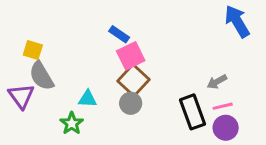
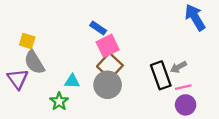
gray circle: (131, 103) -> (108, 85), size x1.5
black rectangle: (193, 112) -> (161, 75), moved

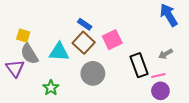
pink square: (108, 46) -> (112, 40), moved
brown square: (110, 66) -> (84, 43), moved
gray arrow: (179, 67) -> (166, 54), moved
cyan triangle: (72, 81) -> (59, 52), moved, size x1.5

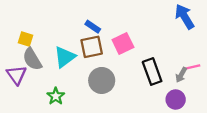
brown square: (84, 43) -> (92, 47), turned 35
cyan triangle: (59, 52) -> (65, 57), turned -40
gray arrow: (166, 54) -> (181, 75), moved, turned -32
pink line: (158, 75) -> (192, 67), moved

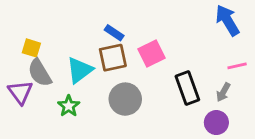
pink line: (192, 67) -> (237, 66), moved
green star: (56, 96) -> (69, 106), moved

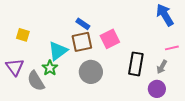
gray semicircle: (40, 73) -> (36, 81), moved
black rectangle: (187, 88) -> (136, 64), turned 30
green star: (69, 106) -> (50, 68), moved

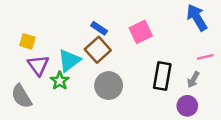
pink square: (110, 39) -> (141, 32), moved
brown square: (82, 42) -> (98, 50), turned -30
purple triangle: (15, 67) -> (38, 65), moved
gray semicircle: (36, 81) -> (21, 96), moved

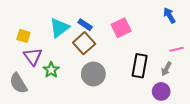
blue arrow: (197, 18) -> (169, 15), size x0.7
cyan triangle: (69, 60) -> (59, 28), moved

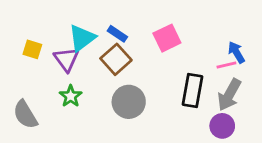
blue arrow: (169, 15) -> (236, 52), moved
pink line: (177, 49) -> (226, 65), moved
purple triangle: (33, 57) -> (66, 59), moved
gray arrow: (166, 69) -> (229, 95), size x1.6

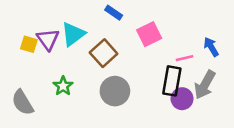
blue rectangle: (117, 34) -> (114, 13), moved
purple triangle: (66, 59) -> (48, 39), moved
pink line: (226, 65) -> (185, 58), moved
purple circle: (222, 126) -> (182, 99), moved

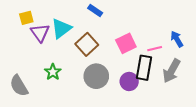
pink square: (149, 34) -> (126, 43), moved
yellow square: (29, 44) -> (26, 18), moved, turned -32
purple circle: (182, 99) -> (129, 81), moved

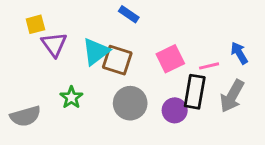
cyan triangle: (61, 28) -> (96, 52), moved
brown square: (87, 44) -> (117, 60), turned -30
gray semicircle: (19, 86) -> (25, 116), turned -75

